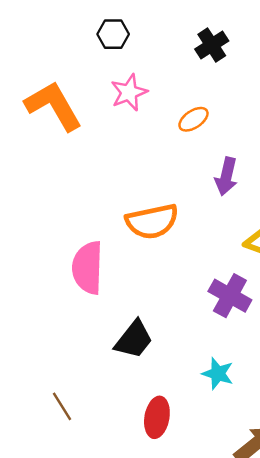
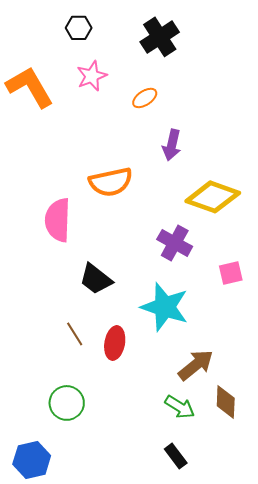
black cross: (212, 45) -> (160, 37), size x1.4
black trapezoid: (134, 339) -> (96, 279), turned 90
cyan star: (218, 374) -> (165, 307), size x1.8
brown line: (62, 406) -> (75, 334), moved

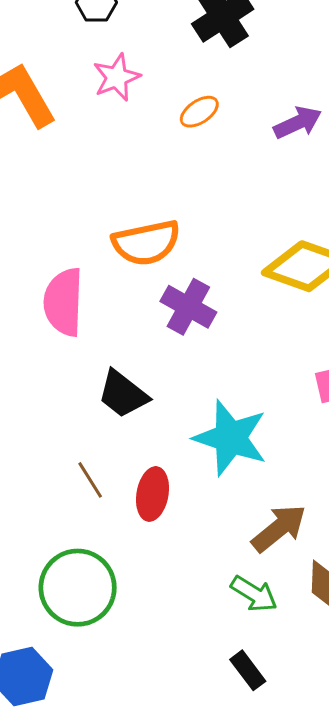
purple arrow: (172, 145) -> (298, 123), moved, turned -128
purple cross: (175, 243) -> (188, 307), moved
green circle: (67, 403) -> (78, 588), size x1.4

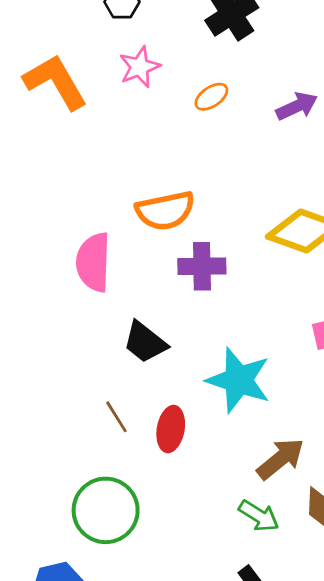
purple cross: (188, 307) -> (202, 266), turned -30

